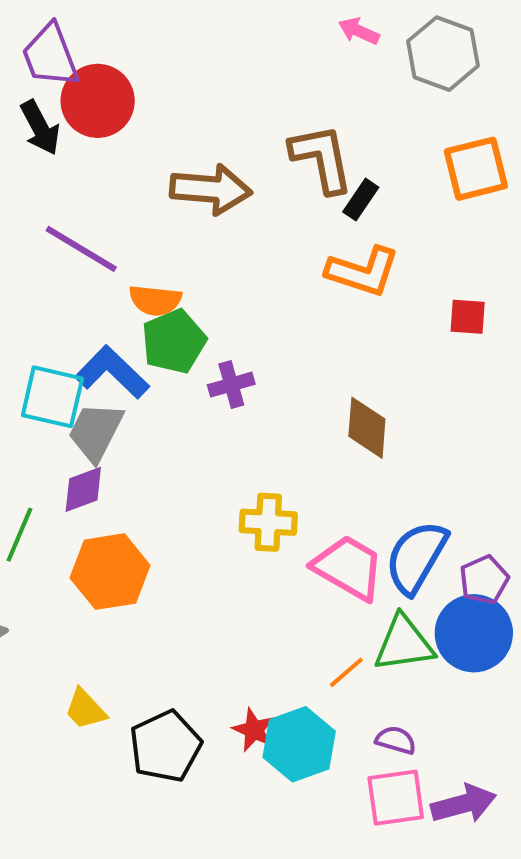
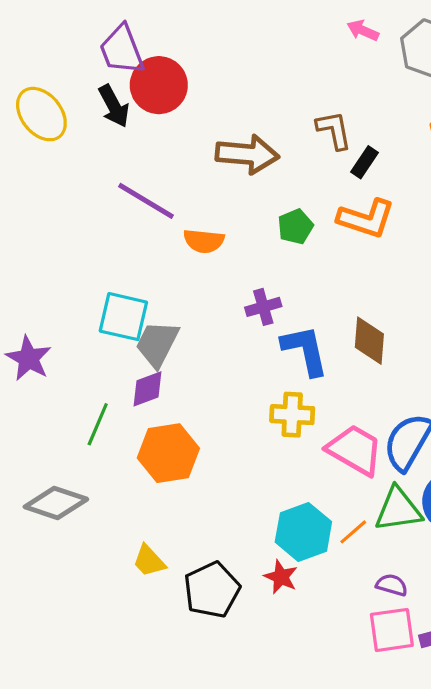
brown L-shape: (322, 158) -> (334, 130), size x0.7
green pentagon: (174, 341) -> (295, 227), moved, size x0.7
blue L-shape: (112, 372) -> (305, 350), moved, turned 34
cyan hexagon: (299, 744) -> (303, 532), moved

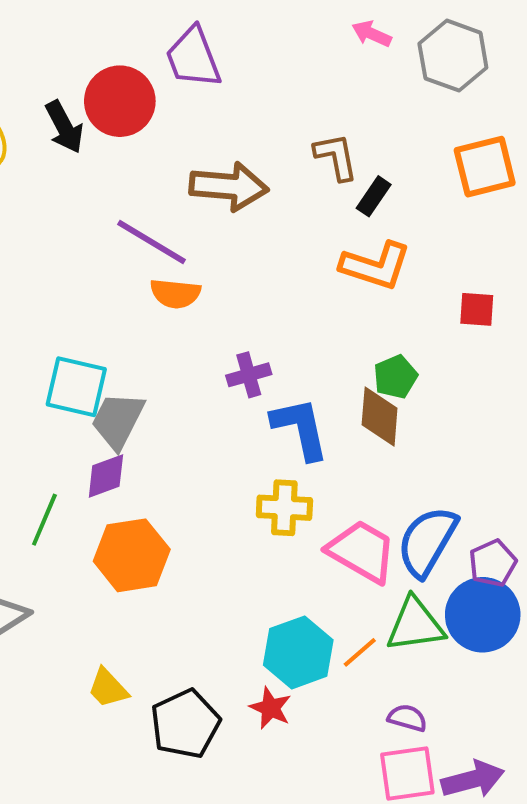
purple trapezoid: (122, 50) -> (193, 58), moved
purple line: (146, 201) -> (152, 242), moved
green pentagon: (295, 227) -> (395, 377), moved

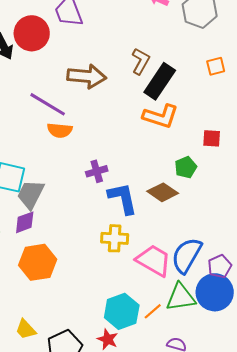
brown L-shape: (336, 157) -> (141, 61), turned 40
orange square: (485, 167) -> (216, 66), size x0.6
black rectangle: (374, 196) -> (160, 81), size x1.8
green pentagon: (395, 377) -> (186, 167), moved
brown diamond: (380, 416) -> (163, 192), turned -60

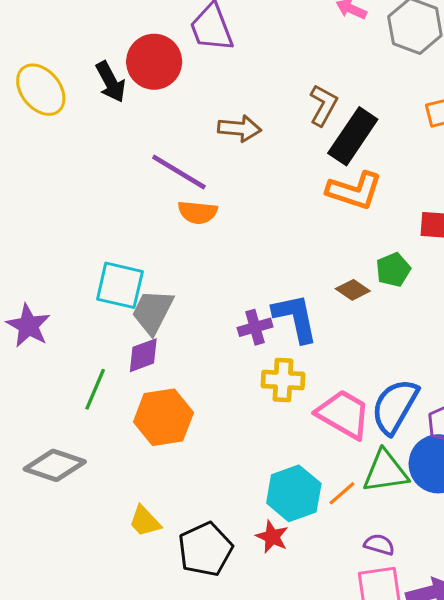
brown arrow: (87, 76) -> (239, 128), size x0.7
purple cross: (97, 171) -> (255, 327), moved
brown diamond: (163, 192) -> (353, 290), moved, size x0.7

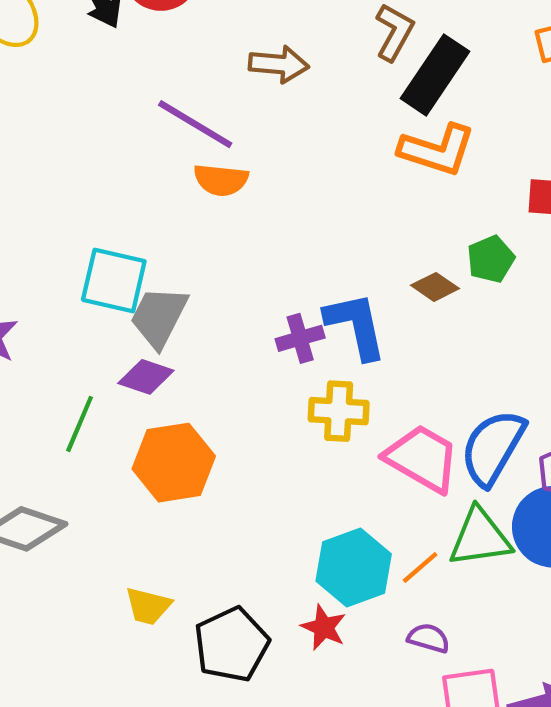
purple diamond: (143, 355) -> (146, 377), turned 39
yellow trapezoid: (145, 521) -> (148, 606), turned -33
purple semicircle: (379, 545) -> (429, 638), moved

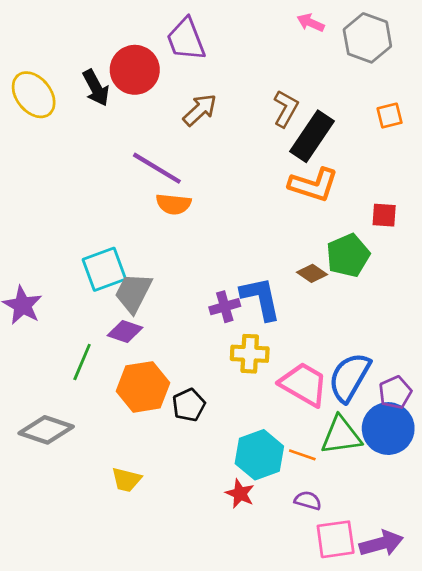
brown arrow: (279, 64) -> (200, 110), moved, turned -48
green pentagon: (491, 259) -> (348, 255), size x1.4
cyan square: (114, 281) -> (104, 269), turned -33
orange line: (420, 567) -> (302, 455), turned 60
black pentagon: (232, 645) -> (189, 405), moved, size x0.7

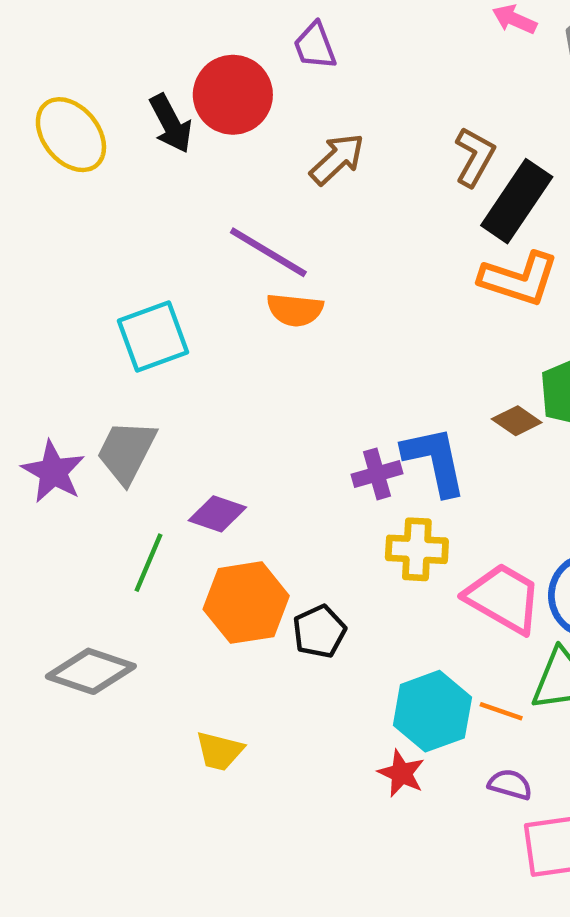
purple trapezoid: (186, 39) -> (315, 46), size x0.7
cyan square: (104, 269) -> (153, 336), moved
gray trapezoid: (133, 293) -> (126, 452), moved

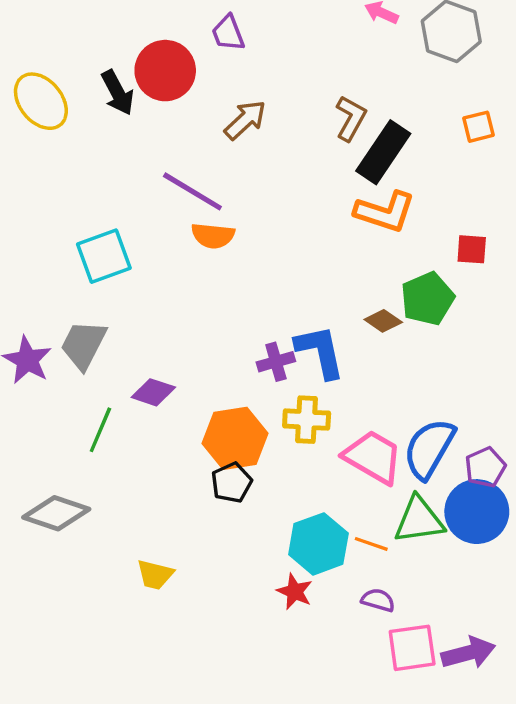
orange hexagon: (246, 603) -> (235, 438), moved

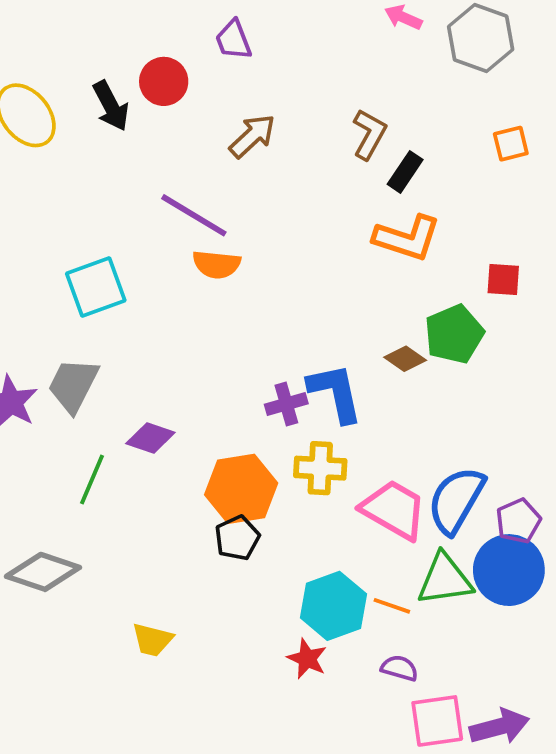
red circle: (165, 71) -> (164, 81), size x0.7
black rectangle: (383, 152) -> (405, 172), size x0.6

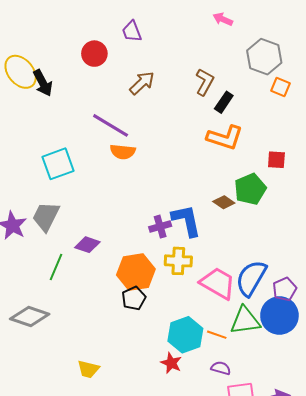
gray hexagon: (481, 38) -> (264, 57), moved
black arrow: (111, 106) -> (43, 83), moved
orange square: (511, 144) -> (280, 87), turned 36
yellow trapezoid: (152, 640) -> (88, 369), moved

